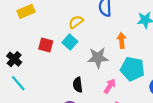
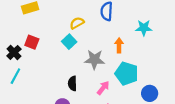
red square: (46, 45) -> (32, 42), moved
cyan line: (18, 83) -> (15, 76), turned 63

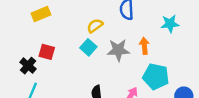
gray star: (95, 59) -> (118, 50), moved

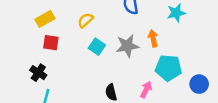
yellow semicircle: (95, 26) -> (86, 20), moved
red square: (47, 52) -> (51, 43), moved

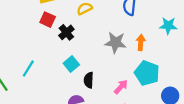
cyan square: (97, 47) -> (71, 64), moved
black cross: (38, 73) -> (66, 32), moved

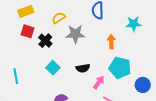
gray star: (115, 42) -> (75, 34), moved
cyan line: (28, 69) -> (16, 76), turned -35
black semicircle: (89, 80) -> (83, 68), moved, turned -96

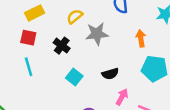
red square: (27, 31) -> (28, 38), moved
cyan line: (16, 76) -> (29, 67), moved
pink arrow: (99, 82) -> (122, 97), moved

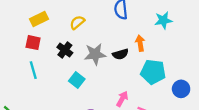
gray star: (97, 34) -> (95, 54), moved
black semicircle: (110, 74) -> (120, 54), moved

